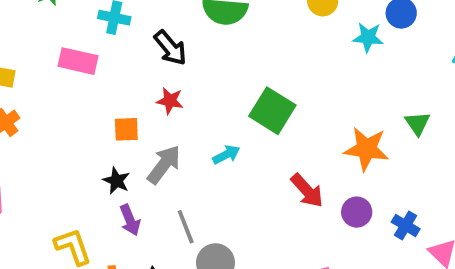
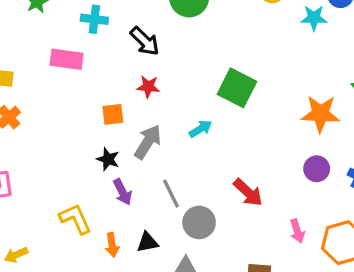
red arrow: (307, 191) -> (248, 192), moved

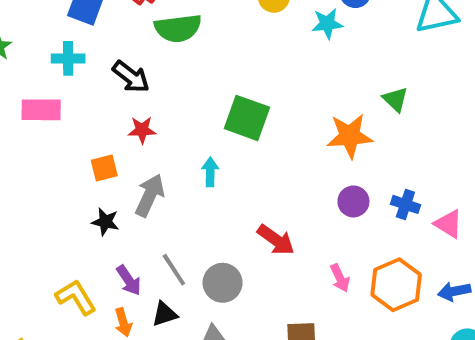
cyan arrow: (201, 129) -> (210, 172), turned -50
purple arrow: (122, 192) -> (129, 280), moved
gray line: (171, 194) -> (174, 270), moved

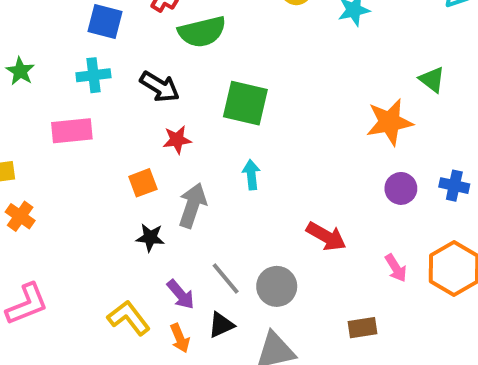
green square: (247, 118) -> (245, 103), moved

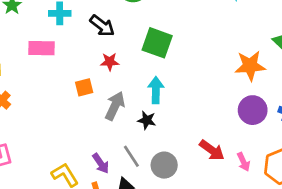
cyan arrow: (251, 175) -> (156, 90), size x1.4
purple circle: (401, 188) -> (253, 110), size x1.4
red arrow: (326, 236) -> (212, 150), moved
black star: (150, 238) -> (147, 120), moved

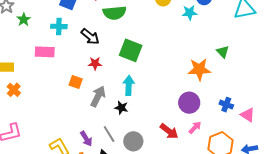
orange square: (84, 87) -> (76, 82), turned 32
purple circle: (253, 110) -> (189, 103), moved
pink arrow: (243, 162) -> (195, 127), moved, turned -112

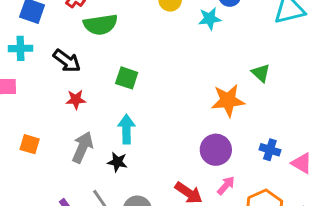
green square: (131, 50) -> (127, 78), size x0.7
orange square: (76, 82) -> (30, 144), moved

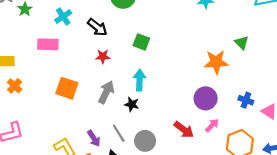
cyan cross: (20, 48) -> (63, 17), turned -35
orange square: (30, 144) -> (67, 88), size x1.5

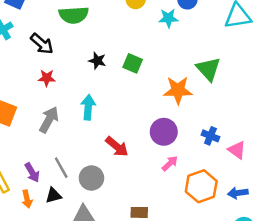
green square: (141, 42) -> (133, 63), moved
green triangle: (242, 43) -> (208, 69), size x1.5
black star: (132, 104) -> (97, 61), moved
red arrow: (184, 130) -> (117, 147), moved

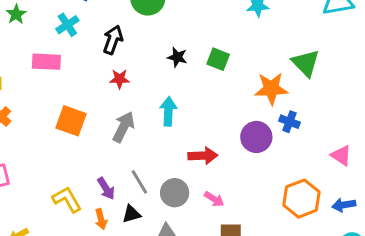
black arrow: (42, 44) -> (113, 40), turned -110
blue cross: (210, 136) -> (289, 122), moved
red arrow: (117, 147) -> (203, 156), turned -40
pink arrow: (170, 163) -> (214, 199), moved, turned 78

